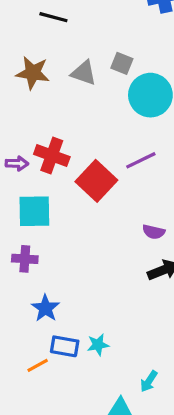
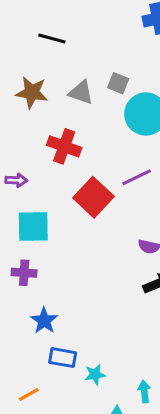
red cross: (52, 156) -> (64, 146), moved
cyan star: (98, 345) -> (95, 375), moved
orange line: (38, 365) -> (29, 395), moved
cyan arrow: (149, 381) -> (144, 391), turned 140

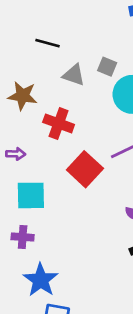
black line: (52, 38) -> (48, 43), moved
brown star: (32, 92) -> (23, 96), moved
blue star: (44, 321) -> (41, 280), size x1.4

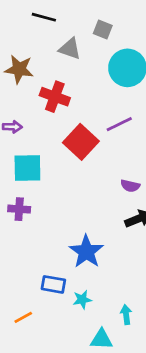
gray square: (107, 67) -> (103, 29), moved
blue star: (41, 280) -> (86, 252), moved

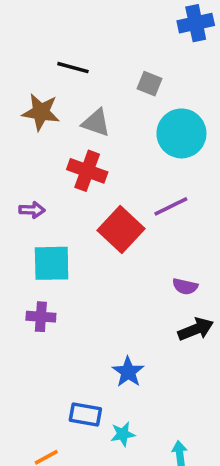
gray triangle: (70, 49) -> (96, 123), moved
brown star: (19, 69) -> (41, 112), moved
blue star: (86, 252) -> (128, 372), size x0.7

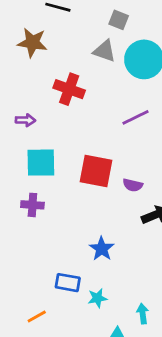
gray triangle: (96, 123) -> (104, 51), moved
red square: (121, 230) -> (96, 171), moved, turned -32
purple semicircle: (185, 286) -> (133, 185), moved

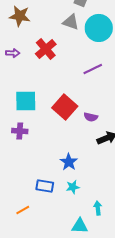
red cross: (69, 89) -> (46, 49), turned 30
purple arrow: (25, 120) -> (13, 53), moved
red square: (96, 171) -> (65, 107), turned 30
cyan star: (97, 298) -> (73, 187), moved

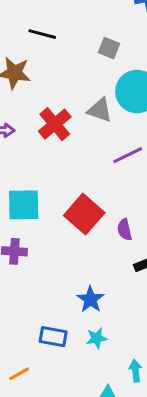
gray triangle: (71, 22) -> (100, 110), moved
purple semicircle: (91, 117) -> (125, 230), turned 64

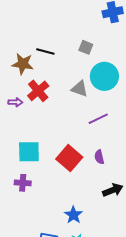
black line: (42, 34) -> (45, 51), moved
red cross: (55, 124) -> (38, 91), moved
purple semicircle: (125, 230) -> (99, 157), moved

